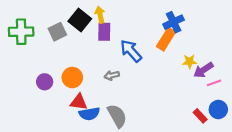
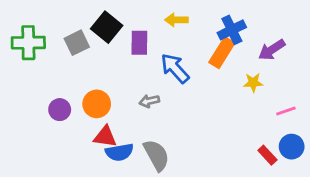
yellow arrow: (100, 15) -> (176, 20), moved, turned -77
purple arrow: (203, 70) -> (272, 50), moved

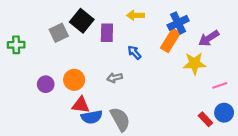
green cross: (28, 43) -> (16, 45), moved, size x0.7
blue arrow: (175, 68) -> (134, 52), size x0.6
yellow star: (253, 83) -> (195, 63), size x1.5

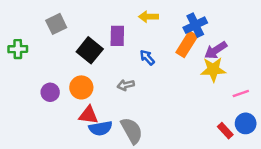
black square: (82, 21) -> (90, 50), moved
gray square: (59, 33) -> (56, 24), moved
purple arrow: (209, 38) -> (216, 50), moved

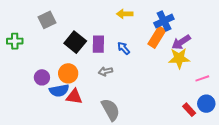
purple rectangle: (117, 36) -> (98, 44), moved
blue semicircle: (101, 128) -> (59, 91), moved

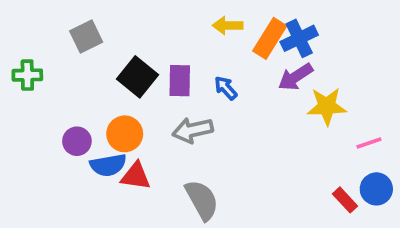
orange rectangle: (157, 37) -> (270, 38), moved
purple arrow: (181, 42) -> (296, 77), moved
gray arrow: (105, 71) -> (193, 130), size x1.5

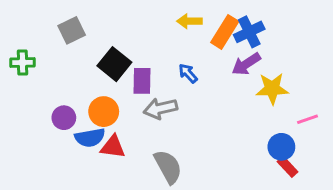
purple rectangle: (180, 81) -> (142, 81), moved
blue circle: (376, 189) -> (281, 147), moved

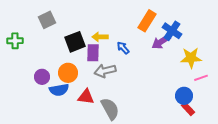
yellow arrow: (189, 21) -> (100, 37), moved
blue cross: (249, 32) -> (172, 31), moved, turned -30
black square: (114, 64) -> (75, 42), turned 30
yellow star: (272, 89) -> (191, 58), moved
red triangle: (113, 147) -> (86, 97), moved

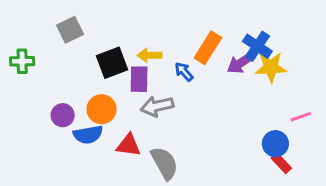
orange rectangle: (147, 21) -> (208, 48), moved
yellow star: (191, 58) -> (271, 67), moved

